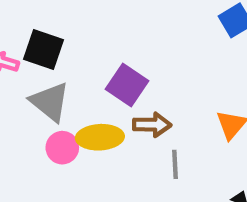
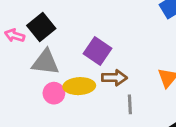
black square: (44, 50) -> (41, 27), turned 32
gray triangle: (50, 102) -> (45, 62), turned -32

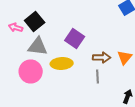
brown arrow: (114, 78) -> (102, 58), moved
pink circle: (54, 93) -> (31, 72), moved, size x1.5

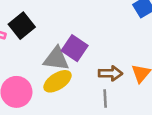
gray triangle: (38, 46) -> (56, 59), moved
yellow ellipse: (62, 64) -> (57, 81), turned -30

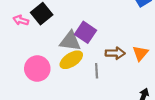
gray line: (105, 99) -> (97, 71), moved

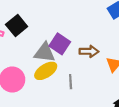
brown arrow: (115, 53) -> (89, 51), moved

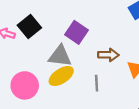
purple square: (60, 44) -> (77, 32), moved
gray line: (71, 82) -> (97, 83), moved

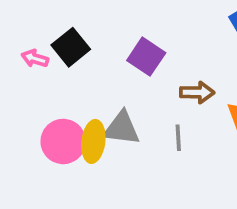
gray triangle: (60, 56) -> (122, 128), moved
yellow ellipse: (61, 76) -> (93, 141), moved, turned -50

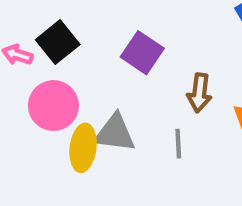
brown arrow: (197, 92) -> (199, 93), turned 96
pink circle: (63, 141) -> (53, 106), moved

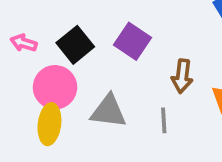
black square: (58, 42) -> (75, 45), moved
yellow ellipse: (83, 148) -> (49, 124), moved

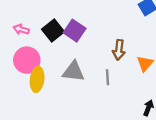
purple square: (132, 41) -> (75, 31), moved
pink circle: (55, 87) -> (27, 60), moved

